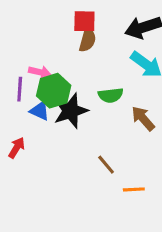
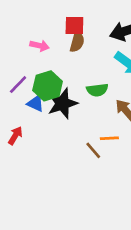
pink arrow: (40, 72) -> (40, 46), moved
purple line: (20, 89) -> (18, 85), turned 40
orange line: (134, 189) -> (109, 138), moved

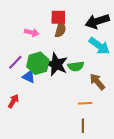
black star: (62, 103) -> (56, 64), moved, turned -30
brown line: (93, 150) -> (83, 126), moved, turned 40

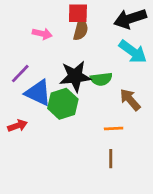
green hexagon: (38, 63) -> (63, 104), moved
black star: (56, 64) -> (75, 76), turned -30
blue triangle: (29, 77) -> (38, 93), size x1.5
red arrow: (13, 101) -> (18, 126), turned 40

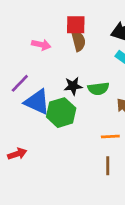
brown semicircle: (81, 30) -> (78, 41), turned -30
black star: (75, 76) -> (73, 86), size x0.6
red arrow: (18, 126) -> (17, 154), moved

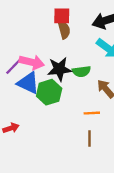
pink arrow: (41, 45) -> (32, 62), moved, size x1.5
black star: (73, 86) -> (59, 69), size x1.5

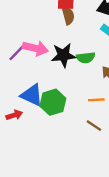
blue triangle: (28, 83) -> (32, 95), moved
green hexagon: (49, 92) -> (53, 102), moved
brown line: (90, 138) -> (94, 126), turned -56

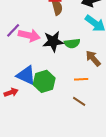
purple line: (17, 53) -> (13, 30), moved

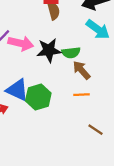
brown arrow: (93, 58) -> (81, 70), moved
brown line: (79, 101) -> (95, 130), moved

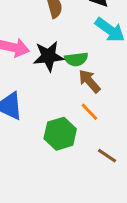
orange line: (81, 95) -> (89, 112), turned 49
green hexagon: (38, 97) -> (60, 134), moved

